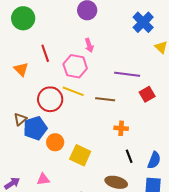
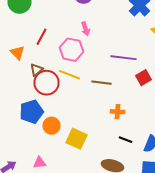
red line: (45, 53) -> (42, 37), turned 48
brown triangle: (20, 119) -> (36, 70), moved
black line: (129, 156) -> (126, 140), turned -48

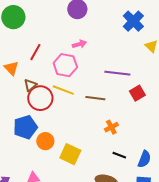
pink arrow: (86, 29) -> (79, 44), turned -88
orange cross: (118, 112) -> (111, 127), turned -32

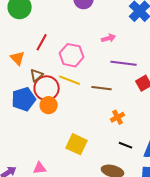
pink arrow: (79, 44) -> (109, 38), moved
blue pentagon: (25, 127) -> (24, 99), moved
orange circle: (45, 141) -> (49, 105), moved

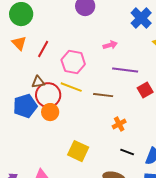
orange triangle: (18, 58) -> (19, 43), moved
brown triangle: (37, 75) -> (38, 82), turned 32

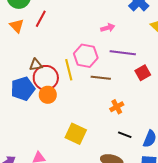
red line: (43, 49) -> (41, 19), moved
pink hexagon: (73, 62) -> (86, 56), moved
yellow line: (71, 87) -> (69, 70), turned 55

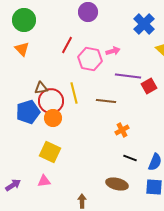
red line: (41, 19) -> (67, 45), moved
pink hexagon: (86, 56) -> (90, 59), moved
red square: (143, 73) -> (149, 86), moved
yellow square: (76, 134) -> (50, 152), moved

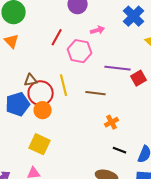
pink arrow: (113, 51) -> (98, 30), moved

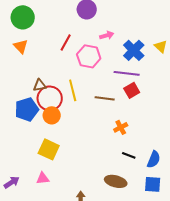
blue cross: (134, 16) -> (134, 50), moved
red square: (139, 78) -> (132, 90), moved

